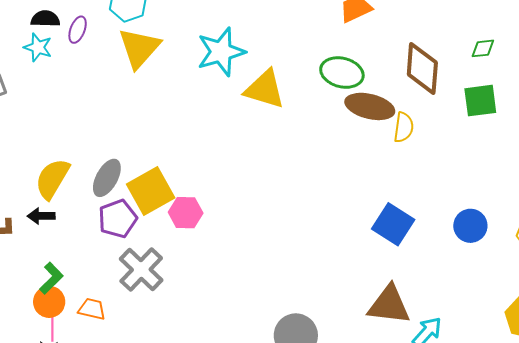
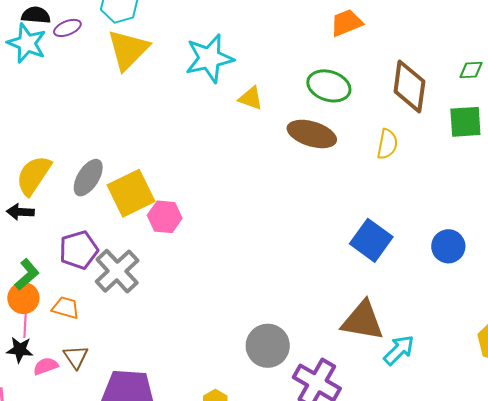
purple ellipse: (78, 30) -> (67, 28), turned 44
cyan star: (38, 47) -> (27, 43), size x1.4
yellow triangle: (265, 89) -> (251, 98), size x0.6
brown ellipse: (370, 106) -> (312, 134), moved
purple pentagon: (118, 219) -> (79, 250), moved

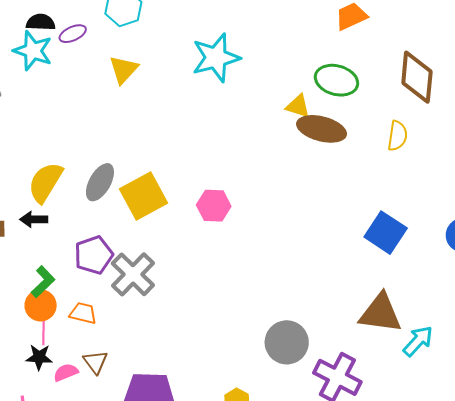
yellow triangle: (128, 50) -> (124, 70), moved, size x0.7
yellow triangle: (251, 98) -> (298, 106), moved
pink hexagon: (165, 217) -> (214, 206), moved

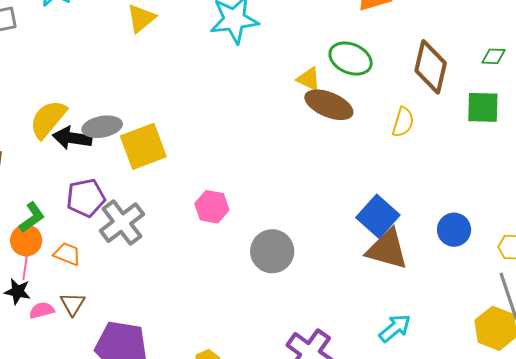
gray ellipse: (100, 182) -> (102, 127), turned 42
pink hexagon: (214, 206) -> (212, 207), moved
black arrow: (34, 219) -> (72, 138), moved, size x1.4
brown triangle: (380, 313) -> (387, 249), moved
gray circle: (287, 342) -> (272, 251), moved

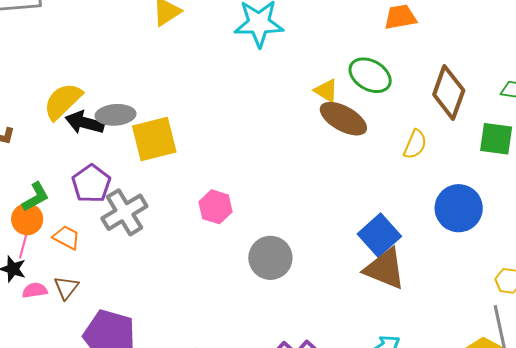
purple pentagon: (86, 198) -> (91, 184), turned -30
blue circle: (454, 230) -> (459, 208), moved, size x1.4

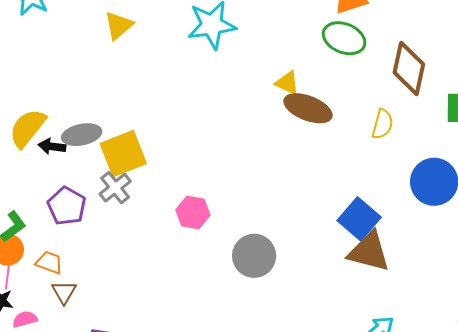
green ellipse: (370, 75) -> (344, 38), moved
black arrow: (85, 123) -> (52, 146), size x0.7
gray cross: (124, 212) -> (115, 188), moved, size x0.7
brown triangle: (66, 288) -> (64, 292), moved

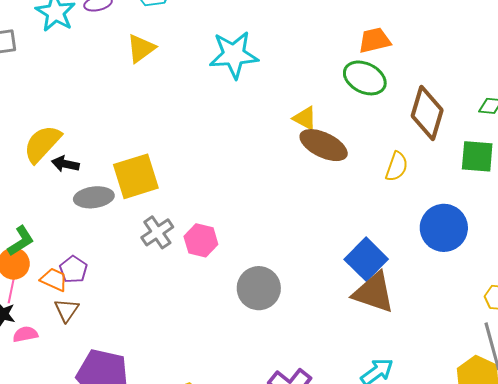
gray ellipse: (82, 135) -> (94, 197), moved
gray cross: (115, 188) -> (157, 232), moved
purple pentagon: (67, 206) -> (73, 269), moved, size x0.7

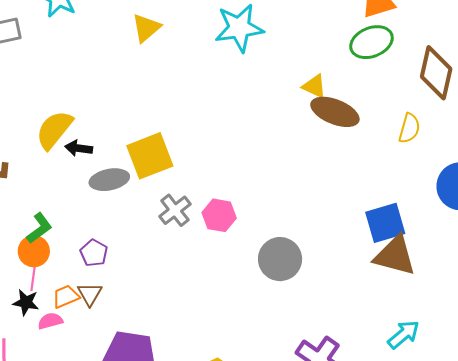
green ellipse: (365, 78) -> (371, 42), turned -45
blue square: (366, 259) -> (385, 223), turned 33
orange trapezoid: (54, 280) -> (66, 297), moved, turned -44

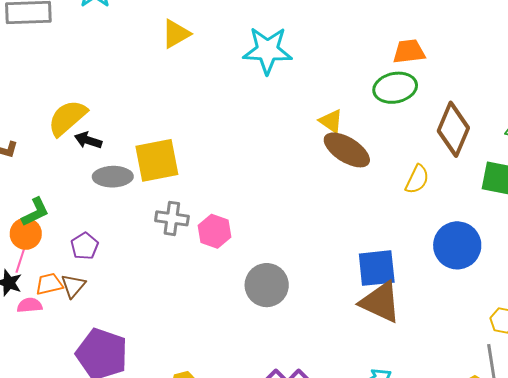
gray cross: (175, 210) -> (172, 218), turned 36

